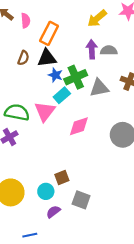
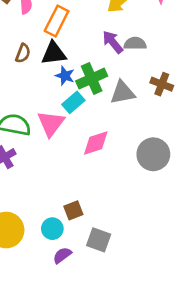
purple arrow: (92, 49) -> (113, 42), turned -36

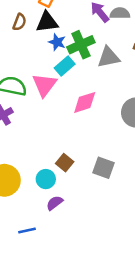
brown square: (73, 210) -> (65, 163), turned -30
gray square: (99, 240) -> (104, 168), moved

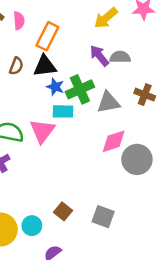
cyan rectangle: (65, 66) -> (63, 111), turned 42
pink diamond: (85, 102) -> (114, 141), moved
cyan circle: (46, 179) -> (32, 226), moved

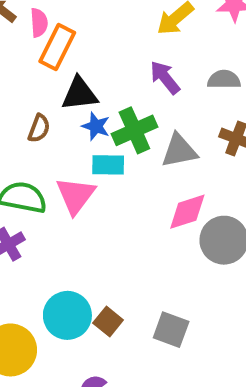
orange rectangle: (47, 36) -> (57, 47), moved
gray semicircle: (120, 57) -> (224, 80), moved
brown semicircle: (16, 66) -> (39, 128), moved
cyan circle: (32, 226) -> (67, 315), moved, size x1.5

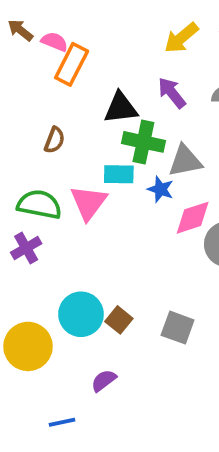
pink semicircle: (39, 23) -> (54, 42), turned -64
black triangle: (80, 94) -> (121, 108), moved
blue star: (96, 126) -> (161, 189), moved
green cross: (134, 130) -> (143, 142), turned 36

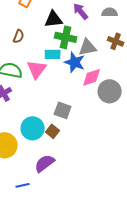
blue star: (161, 189) -> (75, 62), size x1.5
gray square: (178, 328) -> (63, 110), moved
purple semicircle: (104, 381) -> (45, 163), size x1.5

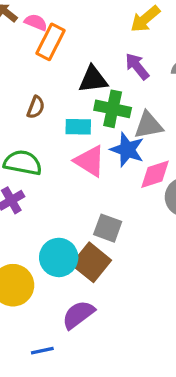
cyan rectangle: (53, 54) -> (78, 127), moved
pink triangle: (37, 69) -> (90, 161), moved, turned -35
brown square: (53, 131) -> (91, 262), size x1.6

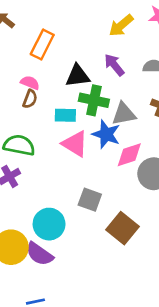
pink semicircle: (36, 22) -> (30, 83), moved
brown square: (91, 262) -> (122, 228), moved
purple semicircle: (78, 315) -> (40, 254), moved, turned -108

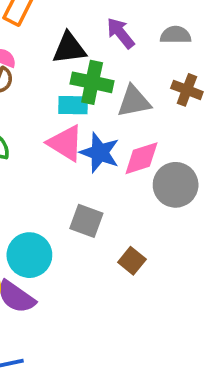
cyan rectangle: (65, 115) -> (73, 105), moved
blue star: (106, 134) -> (100, 153), moved
brown square: (122, 228) -> (132, 261), size x0.6

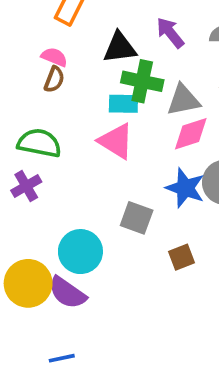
blue star: (100, 153) -> (185, 188), moved
pink diamond: (141, 158) -> (191, 134), moved
brown square: (132, 261) -> (181, 257), turned 30

